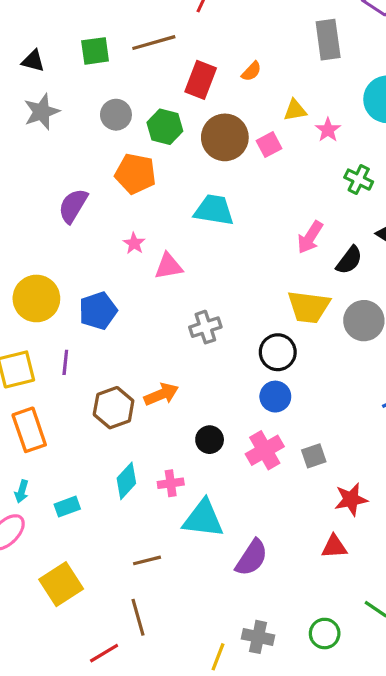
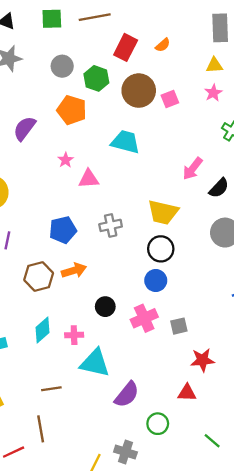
yellow triangle: (295, 110) -> (214, 65), moved
yellow trapezoid: (309, 307) -> (163, 212), moved
blue pentagon: (98, 311) -> (63, 230), moved
green circle: (325, 634) -> (158, 424), moved

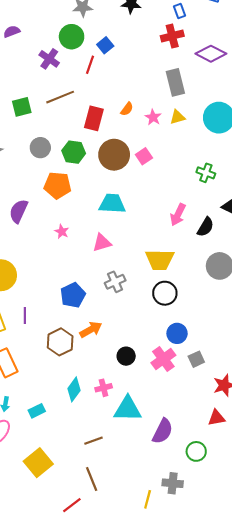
pink star: (213, 93) -> (153, 117), moved
pink triangle: (89, 179) -> (102, 243), moved
blue circle: (156, 281) -> (177, 333), moved

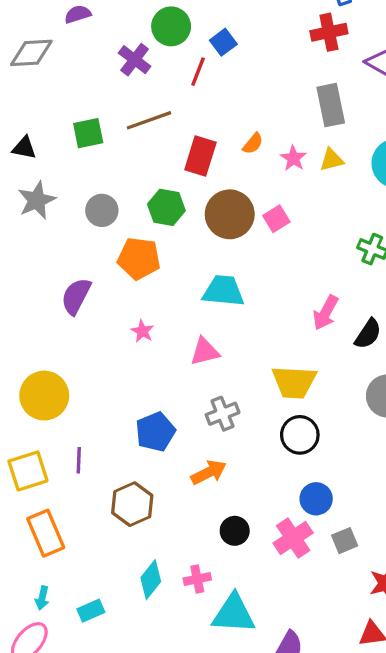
gray circle: (40, 148) -> (102, 210), moved
orange arrow: (91, 330) -> (209, 472), moved

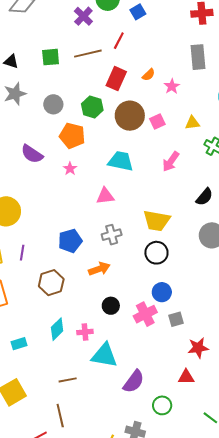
red line: (198, 72) -> (119, 41), moved
yellow triangle: (332, 160) -> (192, 123), moved
purple semicircle: (76, 296) -> (32, 154), turned -90
pink arrow: (326, 313) -> (171, 161), moved
pink star: (142, 331) -> (70, 169), moved

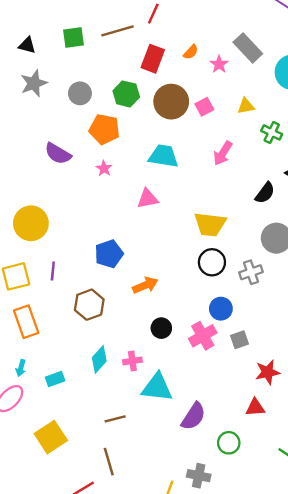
gray rectangle: (198, 57) -> (248, 48), moved, turned -35
gray cross: (112, 235) -> (251, 272), moved

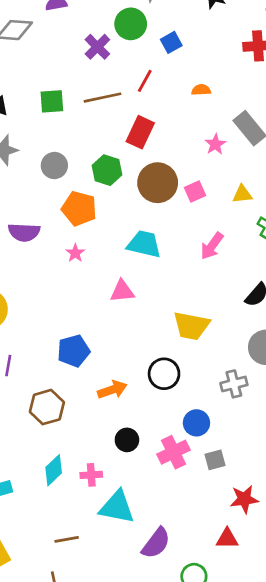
orange semicircle: (191, 52) -> (201, 90), moved, turned -140
purple semicircle: (58, 154) -> (24, 232), turned -32
black circle: (212, 262) -> (164, 374), moved

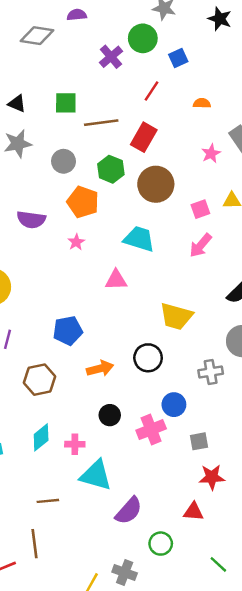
brown line: (102, 98) -> (101, 123), moved
pink square: (195, 191) -> (200, 209), moved
gray square: (215, 460) -> (199, 441), moved

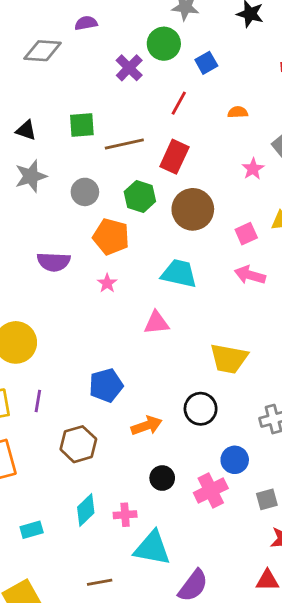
pink arrow: (201, 245) -> (250, 275), turned 70

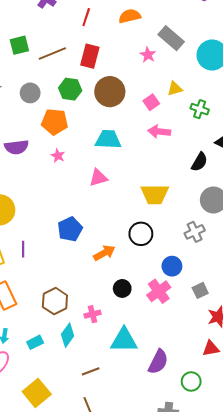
orange semicircle: (238, 112) -> (130, 16), size x1.5
brown hexagon: (78, 444) -> (55, 301), moved
cyan diamond: (86, 510) -> (68, 335), moved
pink cross: (125, 515) -> (92, 314), moved

